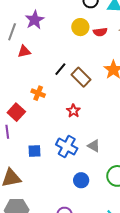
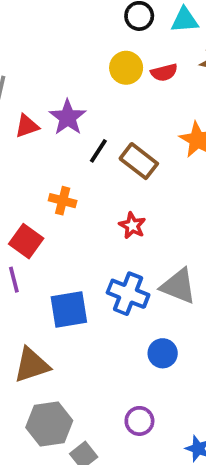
purple star: (35, 20) -> (68, 117), moved
gray triangle: (94, 146) -> (178, 286), size x1.5
blue square: (34, 151) -> (69, 309), size x1.5

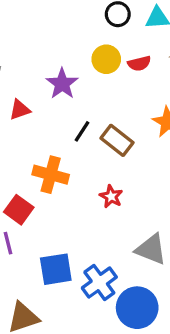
purple star: (68, 117) -> (62, 84), moved
orange cross: (63, 201) -> (51, 175), size x1.5
blue cross: (128, 294) -> (99, 283), moved, turned 32
blue circle: (163, 353) -> (137, 308), size x1.6

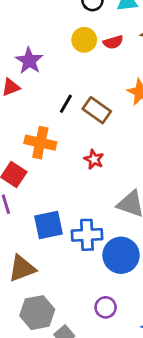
purple star: (62, 84) -> (29, 61), moved
blue cross: (99, 283) -> (87, 235), turned 36

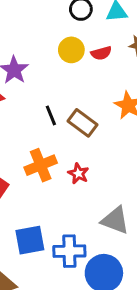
black line: (66, 104) -> (51, 115), turned -54
orange cross: (40, 143) -> (41, 165), moved, turned -36

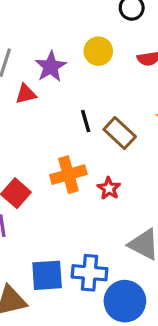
yellow circle: (71, 50) -> (98, 51), moved
blue square: (30, 240) -> (47, 275), moved

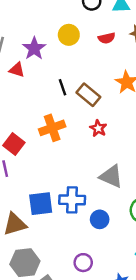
red triangle: (26, 94) -> (17, 70), turned 35
red star: (109, 188) -> (98, 128), moved
blue circle: (125, 301) -> (100, 219), size x0.6

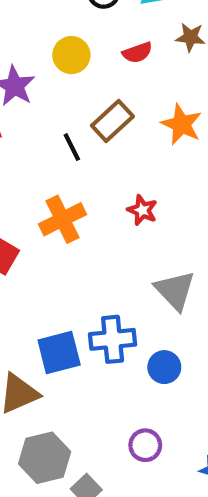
brown rectangle: (88, 95) -> (112, 121), moved, turned -75
gray triangle: (111, 176) -> (175, 290), turned 30

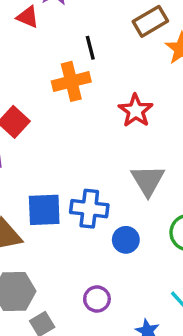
brown rectangle: (112, 121) -> (150, 21), moved
red star: (142, 210) -> (136, 111), size x1.4
orange cross: (62, 219) -> (71, 81), moved

